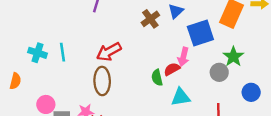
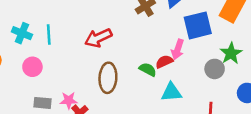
green semicircle: (157, 78) -> (148, 69), turned 126
brown ellipse: (102, 81) -> (108, 78), moved
pink circle: (46, 104) -> (32, 67), moved

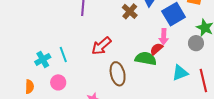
cyan cross: (22, 33) -> (43, 59), turned -35
green semicircle: (148, 69) -> (146, 59), size x1.5
cyan triangle: (171, 92) -> (180, 73), moved

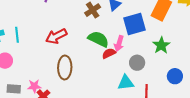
gray circle: (196, 43) -> (137, 63), moved
green semicircle: (146, 59) -> (98, 39), moved

